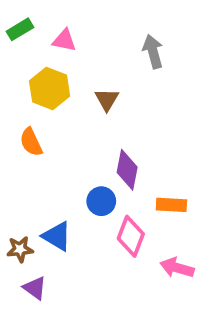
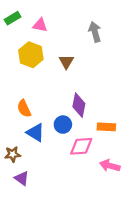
orange semicircle: (31, 142) -> (24, 109), moved
blue triangle: (57, 236) -> (35, 133), moved
pink diamond: (131, 236) -> (81, 146), turned 65

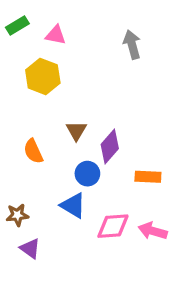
brown triangle: (66, 62) -> (76, 131), moved
purple diamond: (79, 105) -> (110, 147), turned 30
blue triangle: (35, 133) -> (73, 205), moved
pink diamond: (81, 146) -> (113, 226), moved

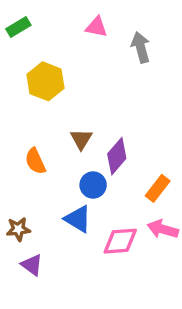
pink triangle: (56, 35) -> (96, 27), moved
orange rectangle: (148, 177) -> (158, 188), turned -55
pink arrow: (153, 231) -> (163, 229), moved

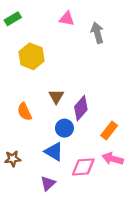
purple triangle: (32, 265) -> (48, 183), moved, turned 42

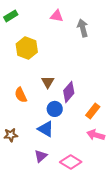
pink diamond: (83, 167) -> (71, 162), moved, turned 35

